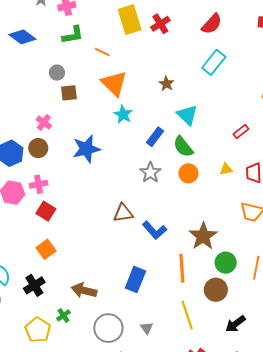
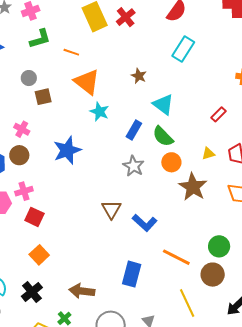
brown triangle: (123, 213) -> (111, 209), turned -45
brown star: (203, 236) -> (193, 187), moved
orange line: (182, 268) -> (176, 257), turned -52

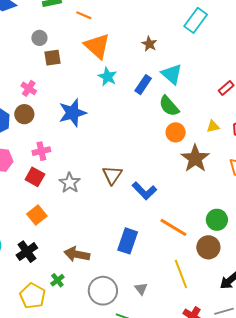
blue rectangle: (134, 130) -> (143, 85), moved
gray star: (134, 166) -> (70, 183), moved
pink cross: (24, 191) -> (41, 151), moved

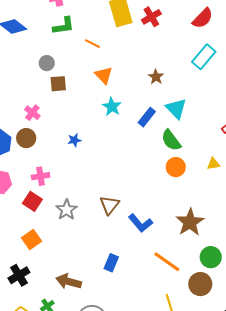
orange triangle: (97, 46) -> (104, 75), size x0.7
blue star: (72, 113) -> (74, 140), size x0.5
brown star: (195, 158) -> (190, 222), moved
blue rectangle: (128, 241) -> (111, 263), moved, size x0.7

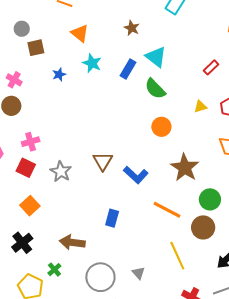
blue star: (74, 140) -> (59, 74), moved
orange circle: (176, 167) -> (161, 127), moved

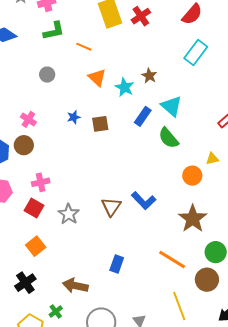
gray circle: (22, 29) -> (47, 75), moved
brown square: (36, 48) -> (100, 124), moved
cyan star: (92, 63) -> (125, 87), moved
orange circle: (161, 127) -> (192, 176), moved
blue L-shape: (136, 175) -> (144, 201), moved

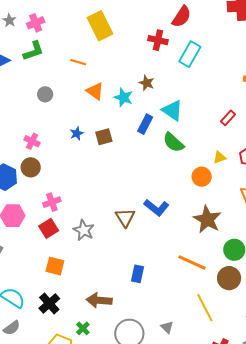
red cross: (141, 16) -> (158, 40), moved, turned -36
green L-shape: (54, 31) -> (33, 51), moved
red square: (34, 208) -> (49, 228), turned 36
orange square: (36, 246) -> (55, 266), turned -30

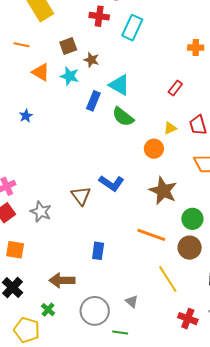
brown square: (104, 137) -> (68, 46), moved

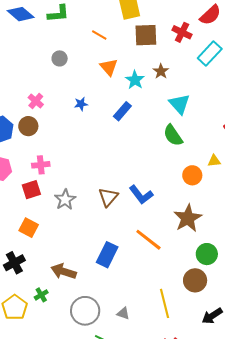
brown square: (68, 46) -> (146, 35), moved, size x1.4
blue rectangle: (93, 101) -> (122, 111), moved
orange line: (151, 235) -> (148, 240), moved
blue rectangle: (98, 251) -> (107, 255), size x1.4
gray triangle: (132, 301) -> (123, 313), turned -40

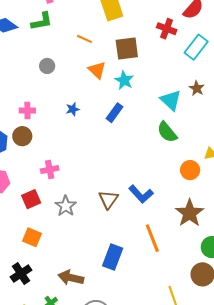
brown square: (146, 35) -> (127, 48), moved
brown star: (161, 71) -> (197, 88), moved
pink cross: (36, 101) -> (27, 111), turned -35
pink cross: (41, 165) -> (50, 170), moved
orange line: (148, 240) -> (152, 238), turned 36

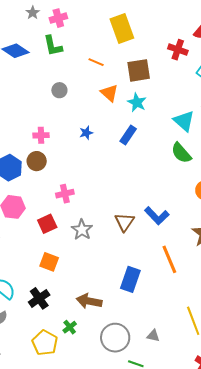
green L-shape: (42, 21) -> (53, 46), turned 90

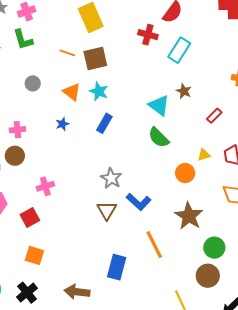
brown square: (139, 70) -> (95, 58), moved
orange triangle: (109, 93) -> (72, 92), moved
cyan star: (137, 102) -> (99, 91), moved
gray star: (82, 230) -> (111, 178), moved

